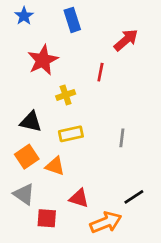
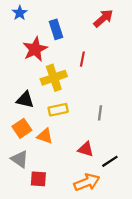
blue rectangle: (72, 20) -> (56, 29), moved
red arrow: (126, 40) -> (103, 18), moved
yellow cross: (66, 95) -> (54, 78), size x1.6
red triangle: (79, 198) -> (86, 149), moved

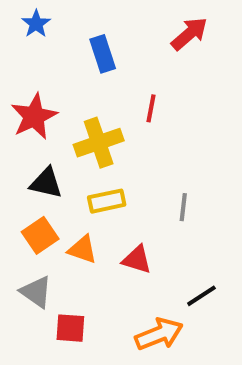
red star: (35, 49) -> (34, 116), moved
red triangle: (86, 149) -> (137, 260), moved

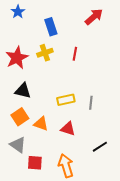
yellow cross: (99, 143) -> (45, 53), moved, size x0.7
yellow rectangle: (107, 201) -> (66, 100), moved
orange arrow: (159, 334) -> (66, 166), moved, turned -85

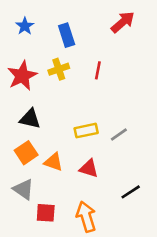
blue star: (18, 12) -> (25, 26), moved
gray line: (91, 103) -> (119, 134), turned 48

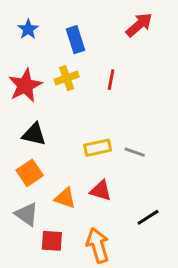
gray line: (119, 134) -> (135, 152), turned 54
orange triangle: (54, 162) -> (65, 198), moved

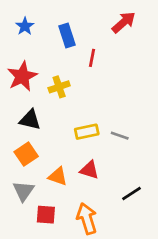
yellow cross: (67, 78) -> (59, 87), moved
red line: (111, 80) -> (92, 58), moved
gray triangle: (27, 214) -> (24, 191), turned 30

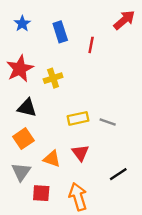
red arrow: (124, 22) -> (124, 20), moved
red line: (92, 58) -> (91, 45), moved
red triangle: (89, 170) -> (80, 153), turned 36

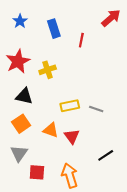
orange triangle: (52, 159) -> (51, 130), moved

